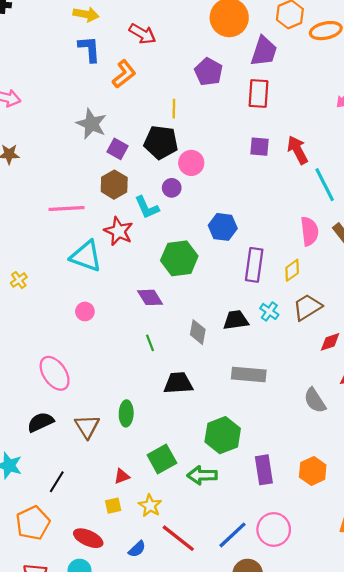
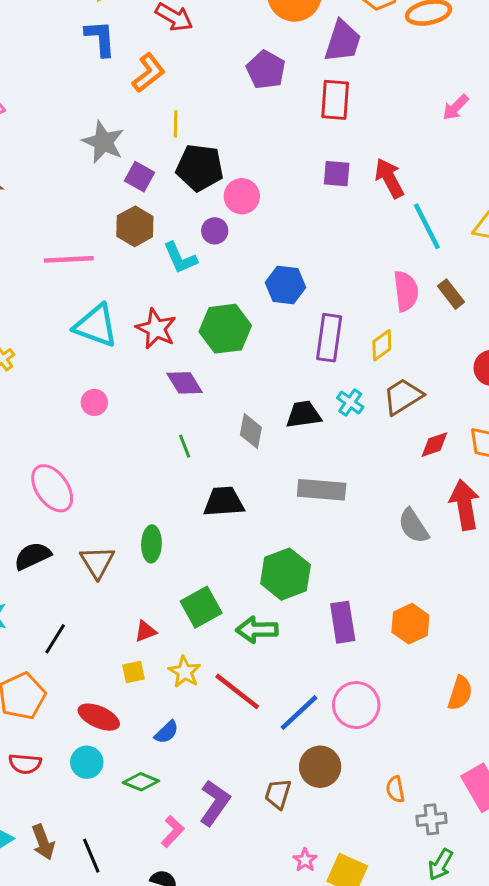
yellow line: (174, 109) -> (176, 124), moved
red star: (119, 231) -> (156, 329), moved
red line: (178, 538) -> (237, 691), moved

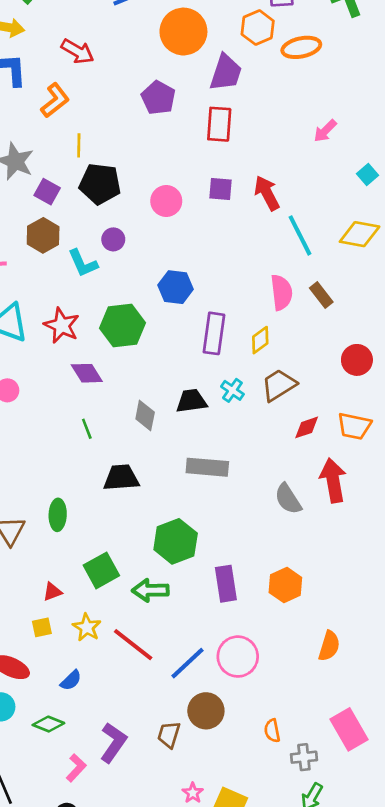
pink circle: (242, 196) -> (166, 201), moved

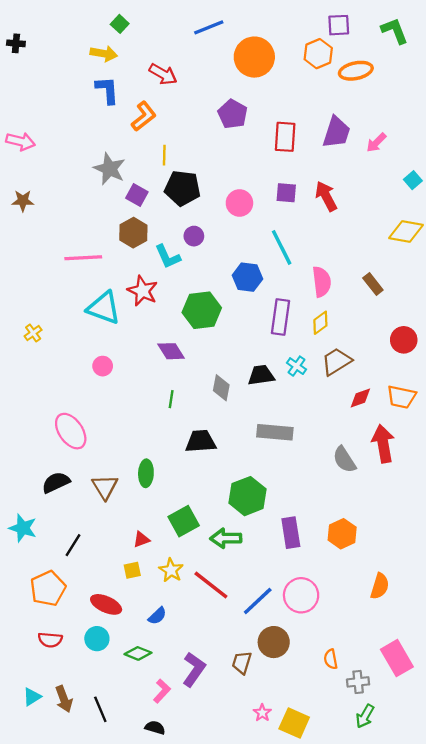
purple trapezoid: (226, 73) -> (336, 132), moved
cyan line: (300, 235) -> (282, 247), moved
pink semicircle: (281, 292) -> (322, 282), moved
red star: (62, 325) -> (143, 291), moved
green line: (87, 429) -> (171, 399), turned 30

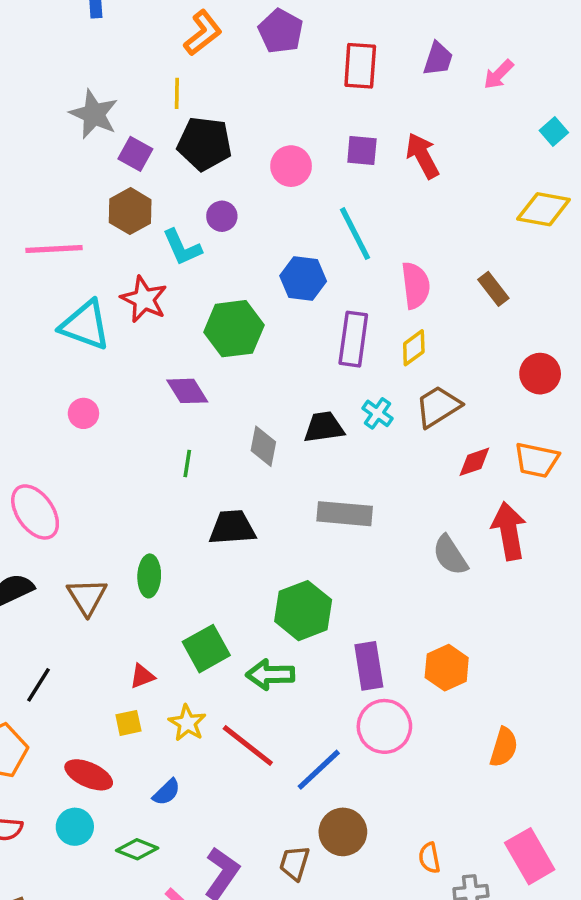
orange L-shape: (144, 116) -> (203, 33), moved
purple trapezoid: (336, 132) -> (438, 59), size x0.7
pink circle: (301, 595) -> (384, 726), moved

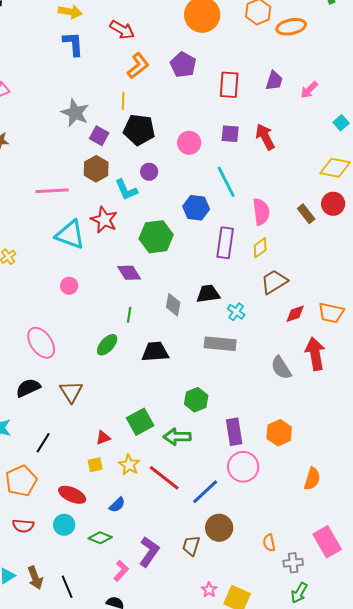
red circle: (540, 374) -> (333, 204), moved
cyan cross: (377, 413) -> (236, 312), moved
green ellipse: (149, 576) -> (107, 345), moved, turned 40
green hexagon: (303, 611) -> (196, 400), size x0.7

